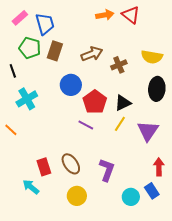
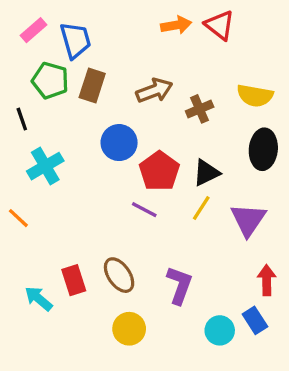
cyan arrow: (31, 187) -> (39, 299), moved

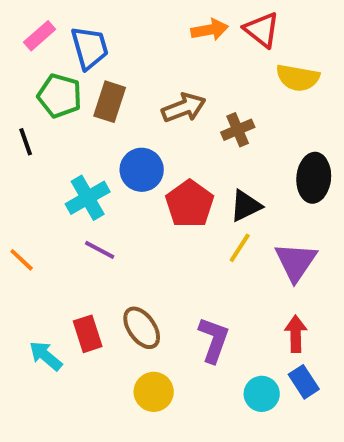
yellow semicircle: (255, 96) -> (298, 78), moved
cyan cross: (45, 166) -> (88, 198), moved
purple line: (144, 210) -> (100, 250), moved
red arrow: (267, 280) -> (296, 334), moved

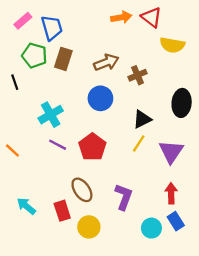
blue circle: (142, 170) -> (100, 98), moved
red pentagon: (190, 204) -> (92, 147), moved
red rectangle: (88, 334) -> (62, 211), moved

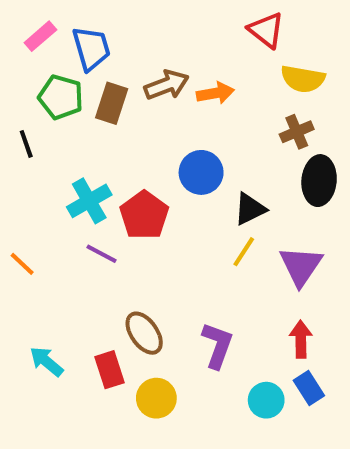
orange arrow: (121, 17) -> (215, 93), moved
brown arrow: (106, 62) -> (167, 85), moved
brown cross: (138, 75) -> (297, 132), moved
blue circle: (100, 98) -> (201, 172), moved
red pentagon: (92, 147) -> (144, 215), moved

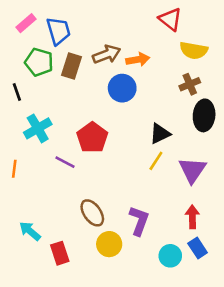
blue circle: (201, 172) -> (122, 88), moved
cyan cross: (89, 201) -> (38, 128), moved
orange line: (22, 264) -> (14, 169), turned 54
red rectangle: (110, 370) -> (60, 253), moved
yellow circle: (156, 398) -> (109, 244), moved

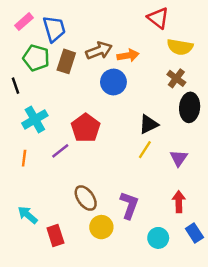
brown cross: (190, 84) -> (176, 78), turned -30
purple line: (65, 162) -> (60, 151), turned -66
orange line: (14, 169) -> (24, 158), moved
purple triangle: (192, 170) -> (179, 158), size x0.7
blue rectangle: (198, 248) -> (194, 233), moved

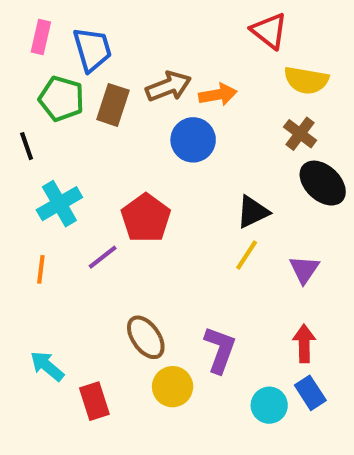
pink rectangle: (24, 22) -> (41, 37), turned -36
black ellipse: (190, 107) -> (323, 183), turned -52
blue rectangle: (194, 233) -> (310, 393), moved

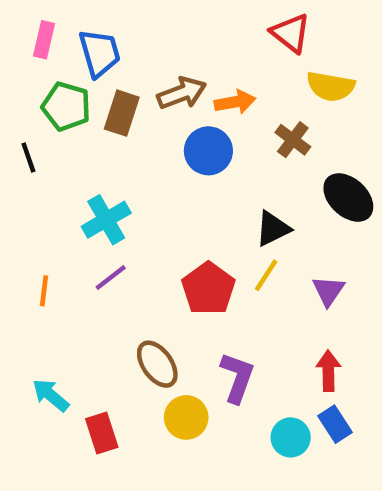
brown cross: (300, 134) -> (293, 140), moved
cyan cross: (59, 204) -> (106, 220), moved
red pentagon: (146, 218) -> (208, 289), moved

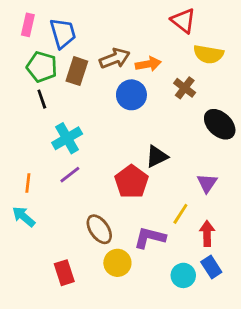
black line: (28, 157) -> (42, 99), moved
black triangle: (273, 229) -> (157, 156), moved
yellow line: (266, 275) -> (180, 214), moved
purple L-shape: (237, 377) -> (150, 238), turned -96
cyan arrow: (51, 395) -> (24, 217), moved

